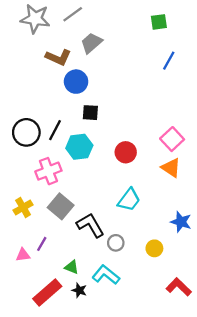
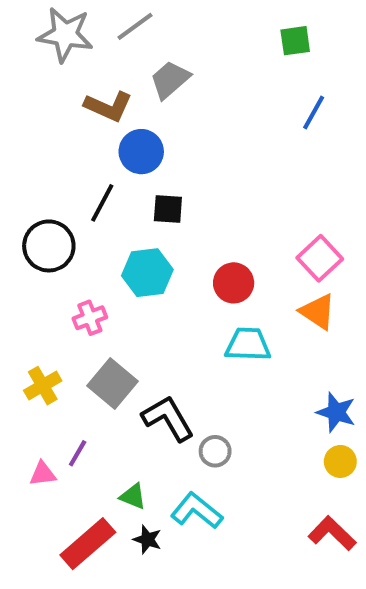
black line: (55, 130) -> (102, 203), moved
pink cross: (48, 171) -> (90, 318), size x0.7
cyan trapezoid: (129, 200) -> (248, 344), moved, turned -125
yellow circle: (154, 248) -> (340, 461), moved

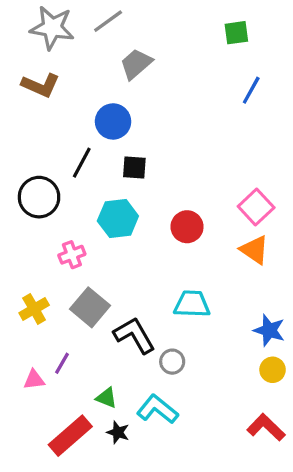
brown L-shape: (108, 106) -> (41, 85), moved
cyan trapezoid: (248, 344) -> (192, 304), moved

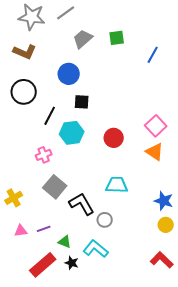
green square: (236, 33) -> (117, 38), moved
black line: (82, 163) -> (50, 116), moved
black circle: (39, 197) -> (24, 92), moved
yellow cross: (34, 309) -> (14, 198), moved
purple line: (62, 363) -> (44, 229), moved, turned 40

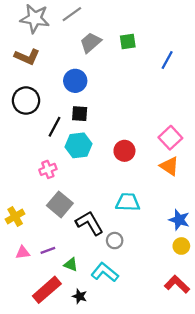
black square: (82, 102) -> (80, 114), moved
black star: (72, 263) -> (80, 296), moved

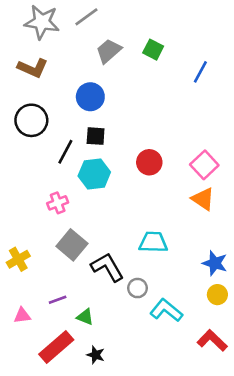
green square: (128, 41) -> (153, 50), turned 35
red circle: (124, 151) -> (149, 162), moved
pink triangle: (23, 253) -> (22, 316), moved
cyan L-shape: (105, 272) -> (166, 310), moved

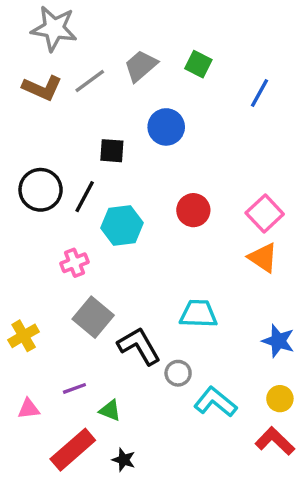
gray line: (86, 17) -> (90, 81), moved
blue circle: (90, 97) -> (166, 127), moved
black circle: (31, 120) -> (41, 190), moved
black square: (96, 136) -> (112, 151), moved
yellow circle: (217, 295) -> (280, 399), moved

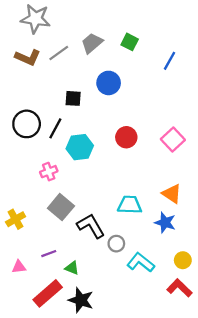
orange triangle: (263, 258) -> (172, 194), moved
blue star: (278, 341) -> (165, 223), moved
black star: (124, 460) -> (81, 300), size x1.6

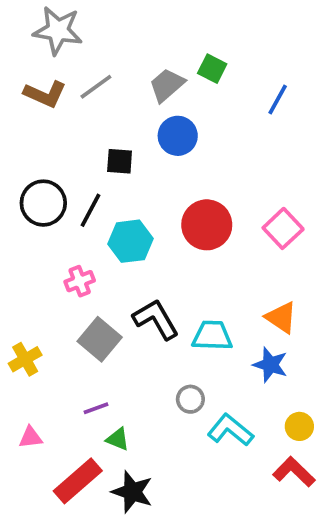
gray trapezoid: (92, 43) -> (167, 85), moved
red circle: (126, 137) -> (207, 225), size x1.4
black L-shape: (91, 226) -> (156, 319), moved
purple line: (49, 254) -> (96, 408), moved

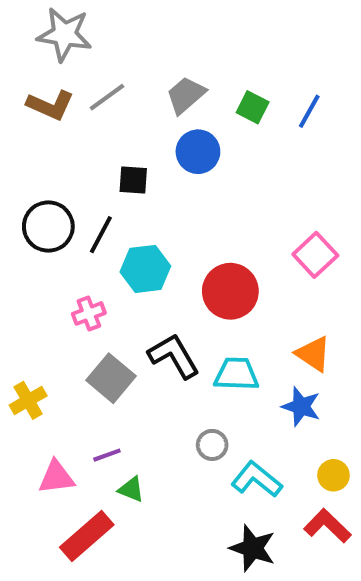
green square: (212, 69) -> (253, 107), moved
red circle: (207, 225) -> (230, 291), moved
pink triangle: (31, 437) -> (56, 477), moved, size x1.4
black star: (132, 492) -> (253, 548), moved

